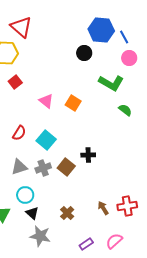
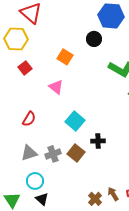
orange square: (73, 103) -> (65, 57), moved
cyan square: (46, 140) -> (75, 121), moved
brown cross: (67, 213) -> (95, 199), moved

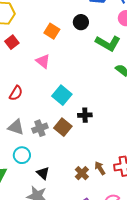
black circle: (94, 39) -> (81, 22), moved
gray triangle: (29, 153) -> (16, 127), turned 36
black triangle: (42, 199) -> (43, 173), moved

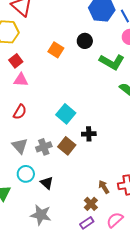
pink triangle: (43, 61) -> (21, 80), moved, turned -35
gray triangle: (16, 127) -> (20, 146), turned 30
black triangle: (43, 173) -> (47, 183), moved
brown cross: (82, 173) -> (91, 204), moved

